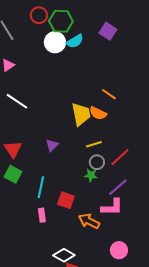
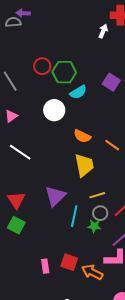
white circle: (55, 42) -> (54, 110), moved
orange semicircle: (98, 113) -> (82, 136), moved
purple triangle: (52, 145) -> (55, 196), size x1.6
cyan line: (41, 187) -> (74, 216), moved
red square: (66, 200) -> (69, 262), moved

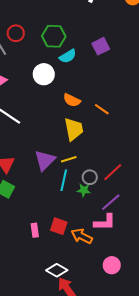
red circle: (42, 66) -> (16, 33), moved
purple square: (111, 82) -> (101, 46), turned 30
yellow line: (97, 195) -> (69, 159), moved

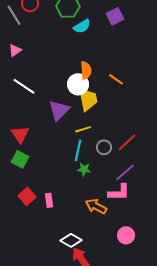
white circle: (44, 74) -> (78, 84), moved
orange semicircle: (72, 100) -> (86, 70), turned -120
purple triangle: (45, 160) -> (59, 110), moved
green star: (84, 190) -> (84, 169), moved
red square: (59, 226) -> (27, 196), moved, turned 30

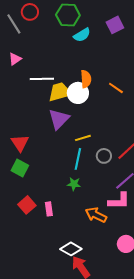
white line: (24, 86) -> (42, 79), moved, turned -35
yellow trapezoid: (88, 99) -> (60, 92), moved, turned -95
green star: (84, 169) -> (74, 184), moved

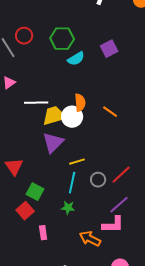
green square: (20, 168) -> (35, 192), moved
red square: (27, 205) -> (25, 211), moved

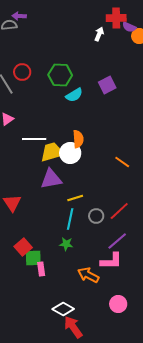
orange line: (110, 112) -> (122, 162), moved
purple triangle: (53, 143) -> (51, 179), turned 35
green square: (35, 192) -> (33, 258), moved, turned -30

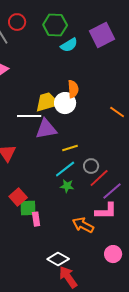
purple square: (107, 85) -> (102, 35), size x1.4
white line: (34, 139) -> (29, 116), moved
red line: (119, 211) -> (99, 178), moved
cyan line: (70, 219) -> (65, 169), turned 40
green star: (66, 244) -> (67, 186), moved

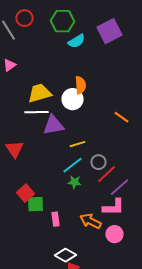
yellow trapezoid: (47, 102) -> (40, 93), moved
orange line: (117, 112) -> (122, 117), moved
pink rectangle: (36, 219) -> (56, 219), moved
pink circle: (113, 254) -> (114, 234), moved

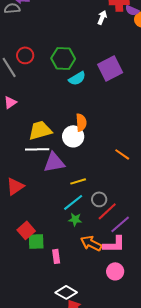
red triangle: (14, 149) -> (15, 186), turned 30
orange arrow: (90, 221) -> (91, 243), moved

